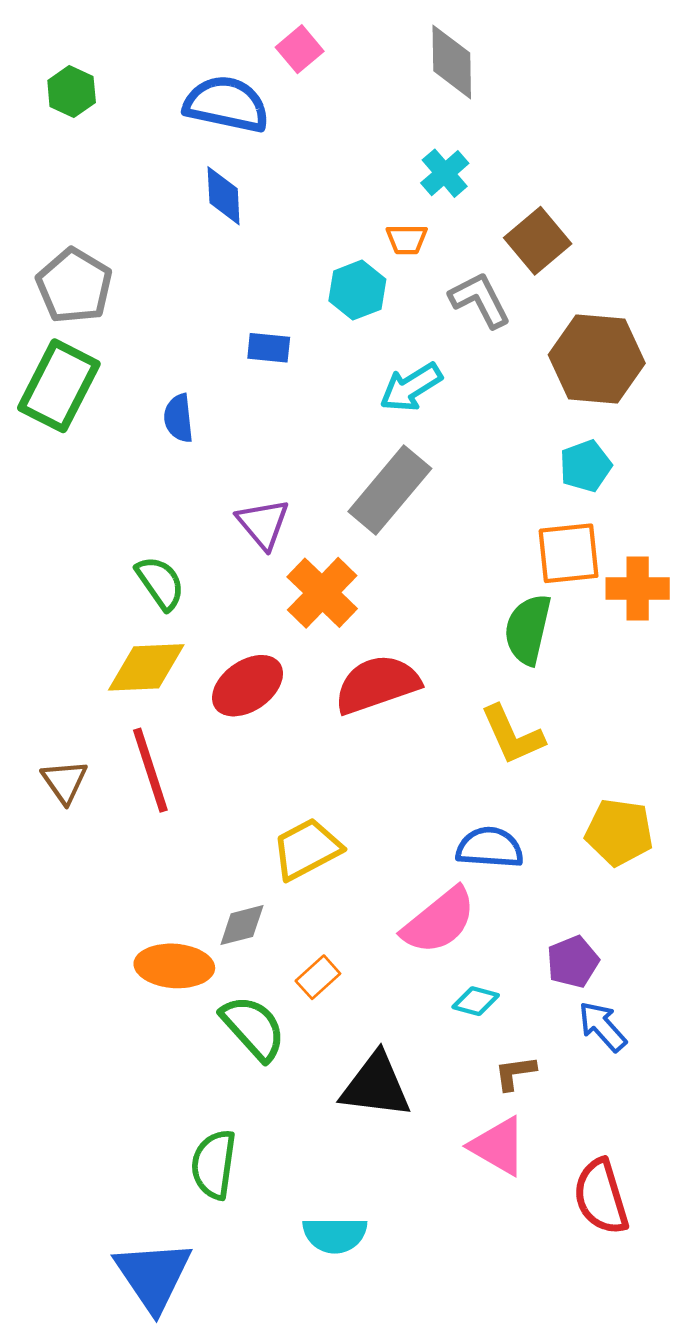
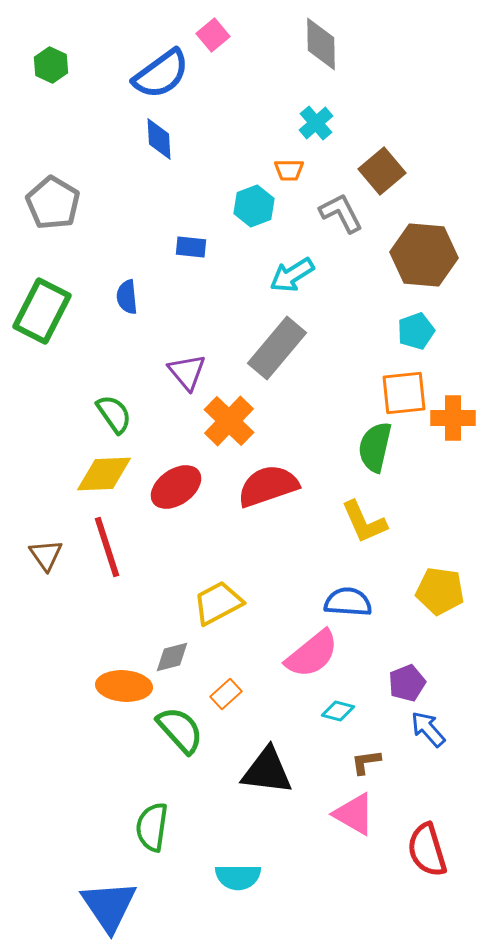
blue semicircle: (226, 104) -> (161, 74), turned 132
green rectangle: (59, 386) -> (42, 311), moved

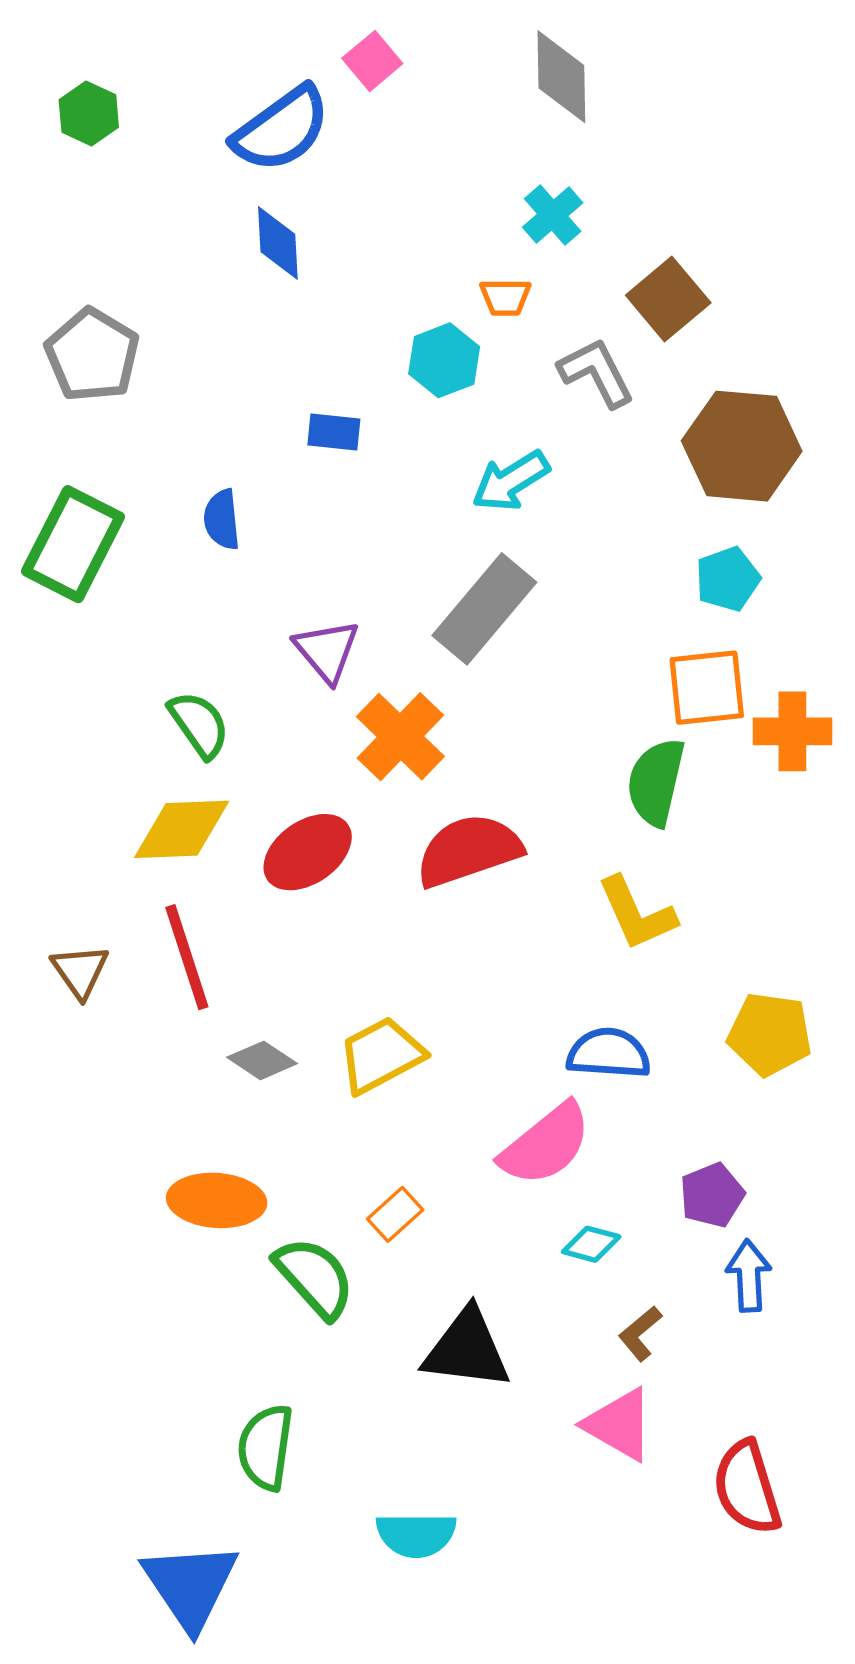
gray diamond: (172, 657) -> (262, 1060), moved, turned 48
blue arrow: (428, 729) -> (749, 1276), turned 39
brown L-shape: (366, 762) -> (640, 1333), turned -32

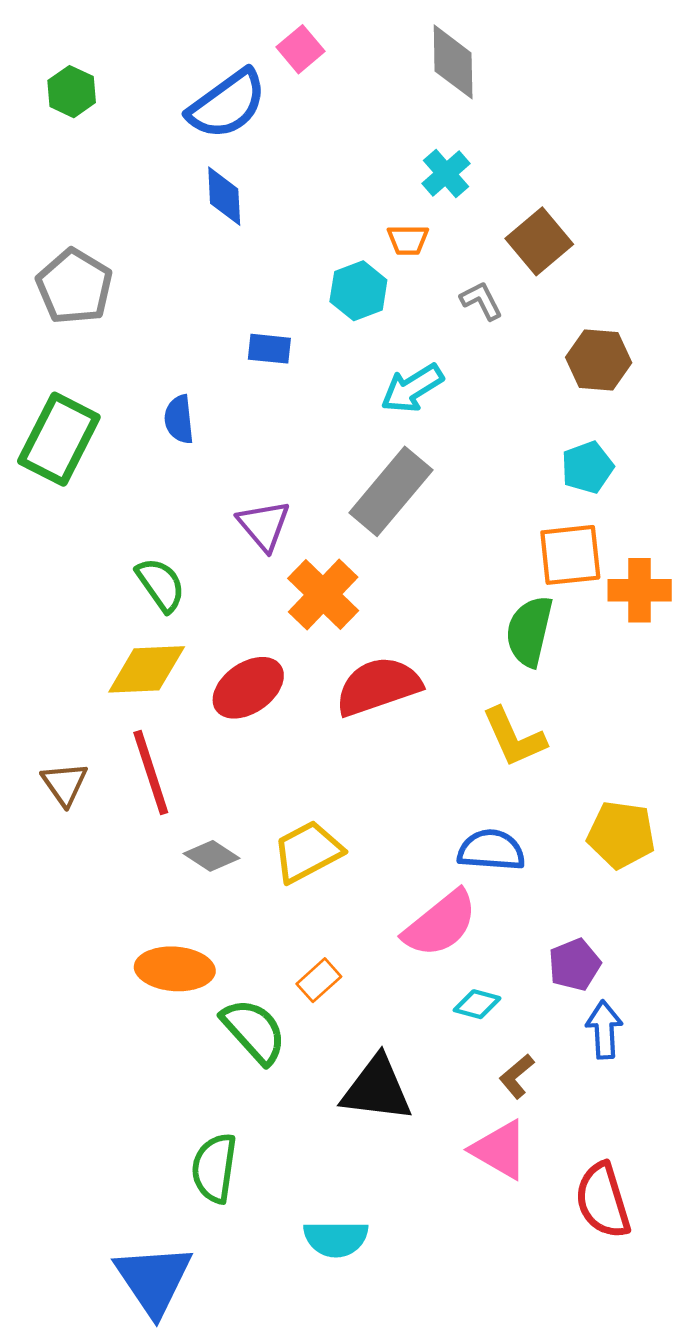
gray L-shape: (596, 373) -> (481, 301), size x0.7
brown hexagon: (742, 446) -> (599, 360), size x0.7

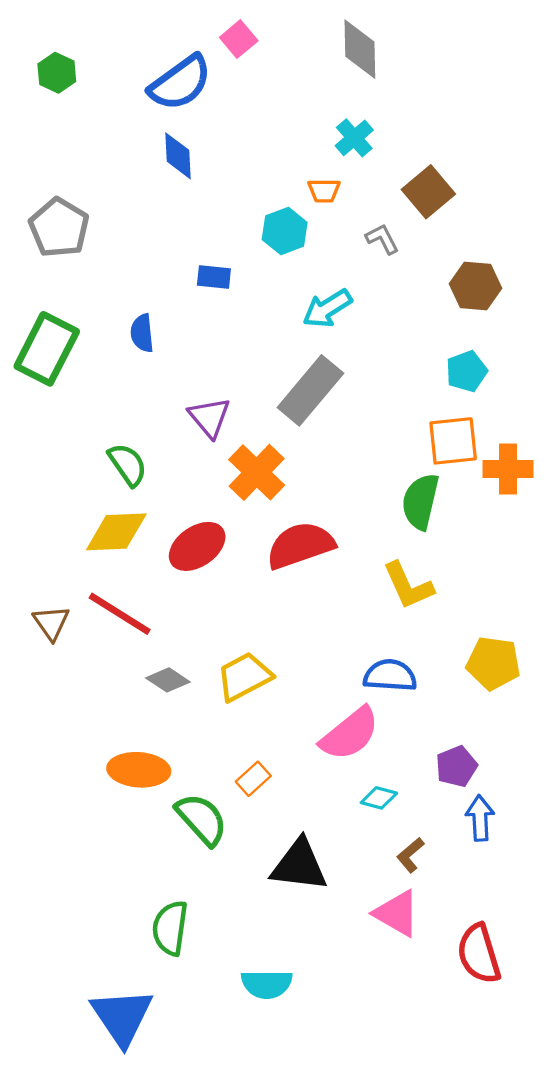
red line: (151, 773) -> (120, 614), turned -40

